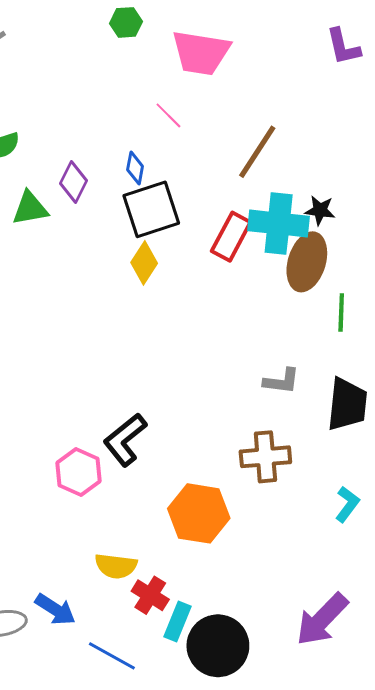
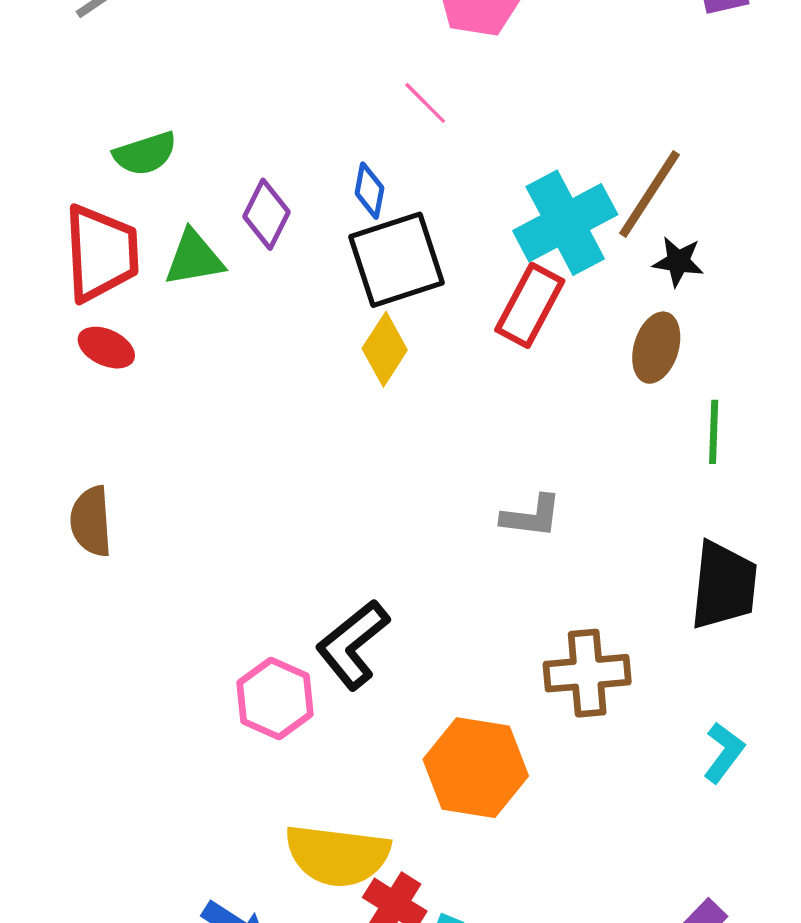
brown line: (257, 152) -> (650, 194), moved
cyan cross: (279, 223) -> (565, 223), moved, turned -34
brown ellipse: (307, 262) -> (656, 348), size x0.7
gray L-shape: (282, 381) -> (531, 516), moved
yellow semicircle: (116, 566) -> (337, 855), size x1.5

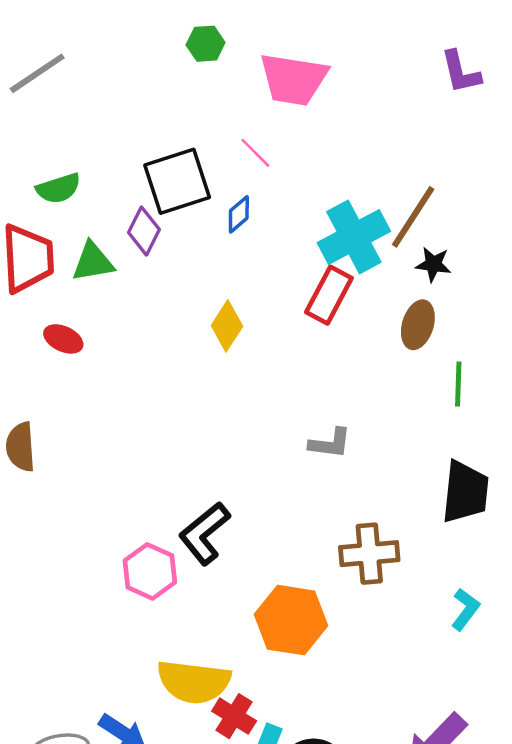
blue diamond: (369, 191) -> (239, 214), moved, turned 39
black square: (396, 260) -> (177, 181), moved
red ellipse: (106, 348) -> (63, 339), moved

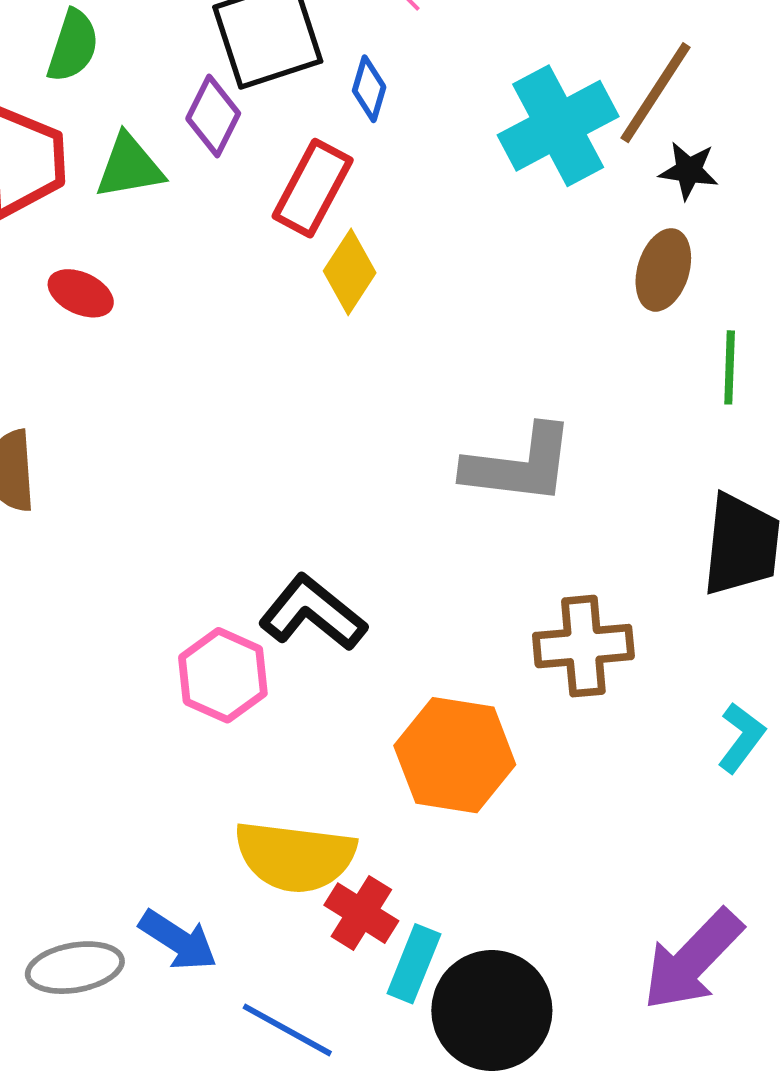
green semicircle: (59, 188) -> (73, 46), turned -54
blue diamond: (239, 214) -> (369, 89), turned -33
red rectangle: (329, 295) -> (313, 188), moved
gray L-shape: (330, 443) -> (519, 465), size x1.6
black L-shape: (204, 533) -> (313, 613), turned 78

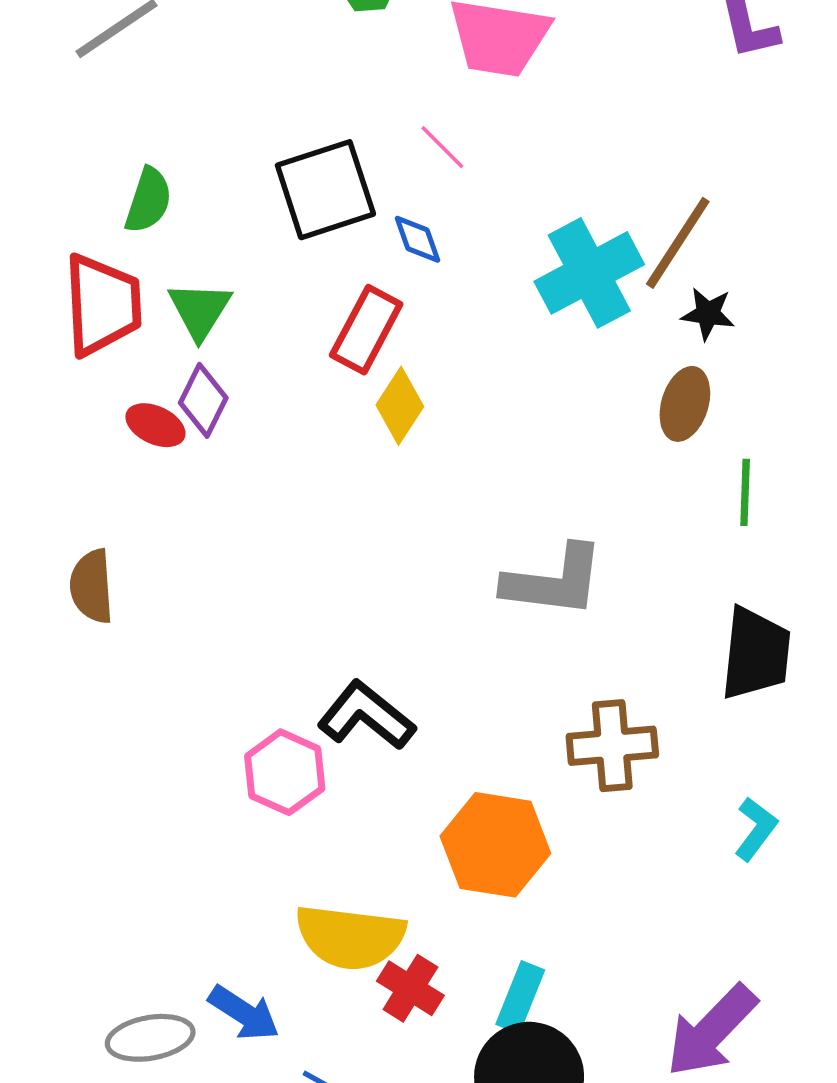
blue diamond: (369, 89) -> (418, 239), turned -36
purple diamond: (213, 116) -> (203, 400), moved
green triangle: (129, 167) -> (200, 310), turned -48
cyan rectangle: (414, 964) -> (520, 997), moved

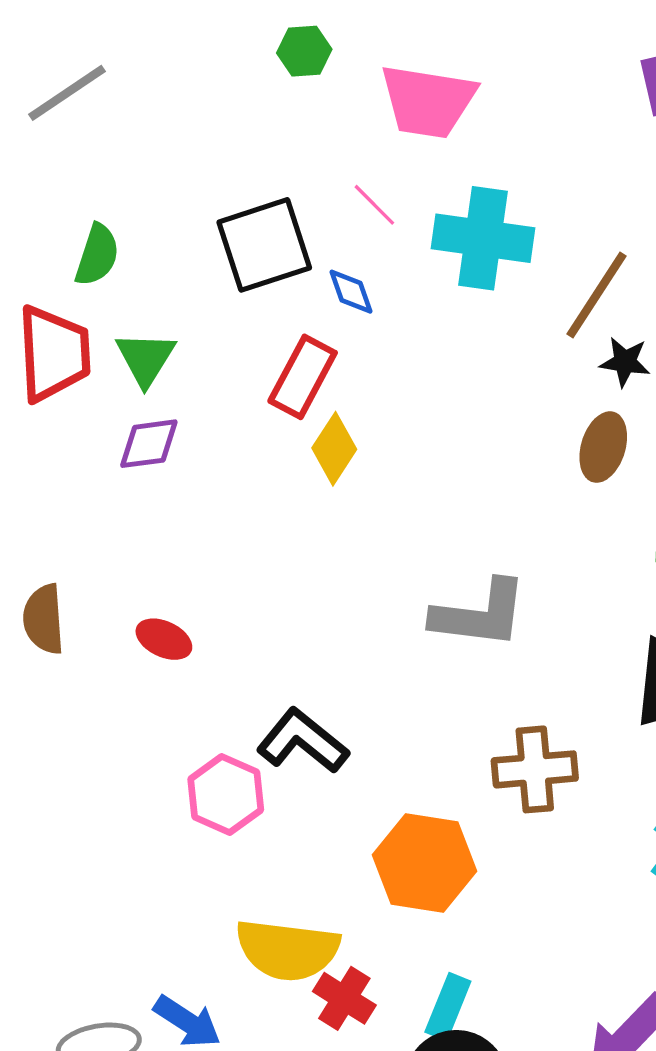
cyan cross: (589, 273) -> (483, 238), moved, turned 36
purple diamond: (203, 400) -> (149, 444), turned 56
red ellipse: (155, 425) -> (164, 639), moved

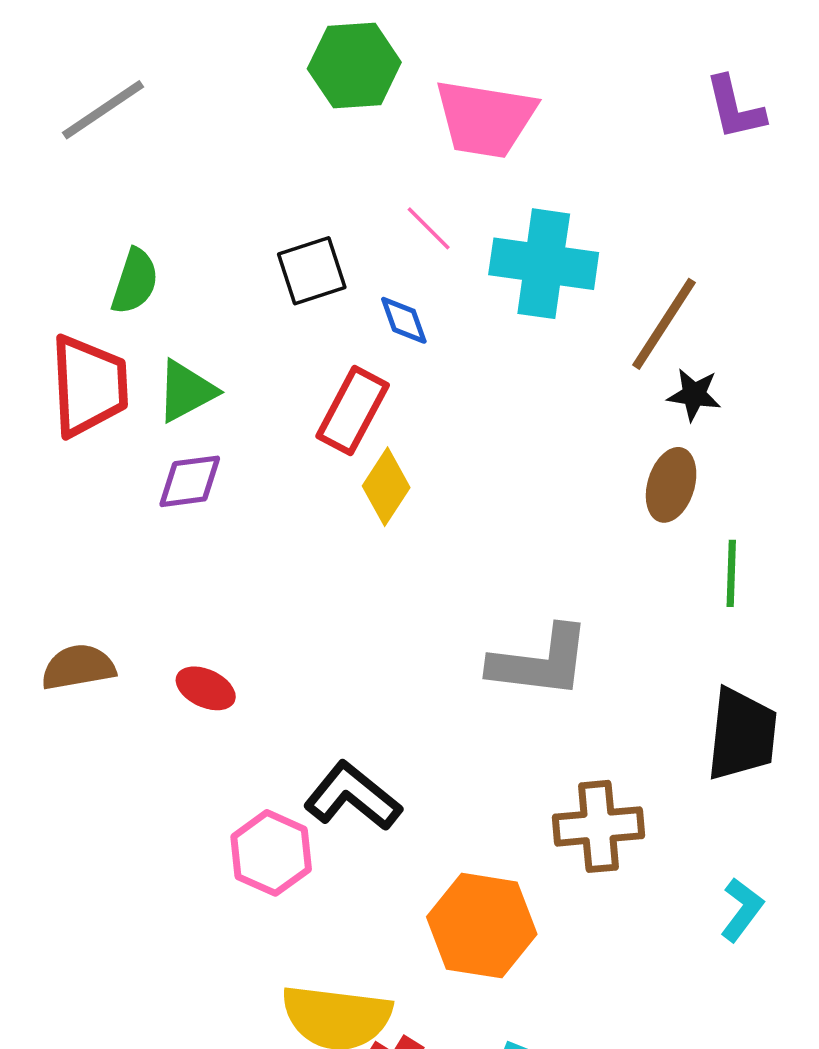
green hexagon: (304, 51) -> (354, 65), size x1.6
black square: (264, 245) -> (312, 271), size x0.7
green triangle: (146, 358) -> (186, 391), turned 30
brown semicircle: (44, 619) -> (78, 667), turned 84

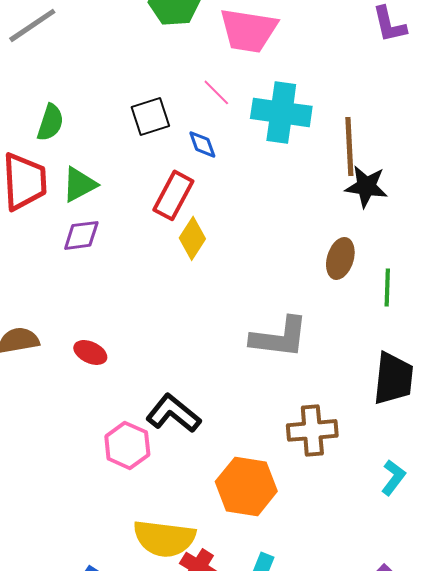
brown line: (664, 324) -> (349, 146), turned -36
black star: (694, 395) -> (366, 186), size x1.4
brown ellipse: (671, 485) -> (340, 258), moved

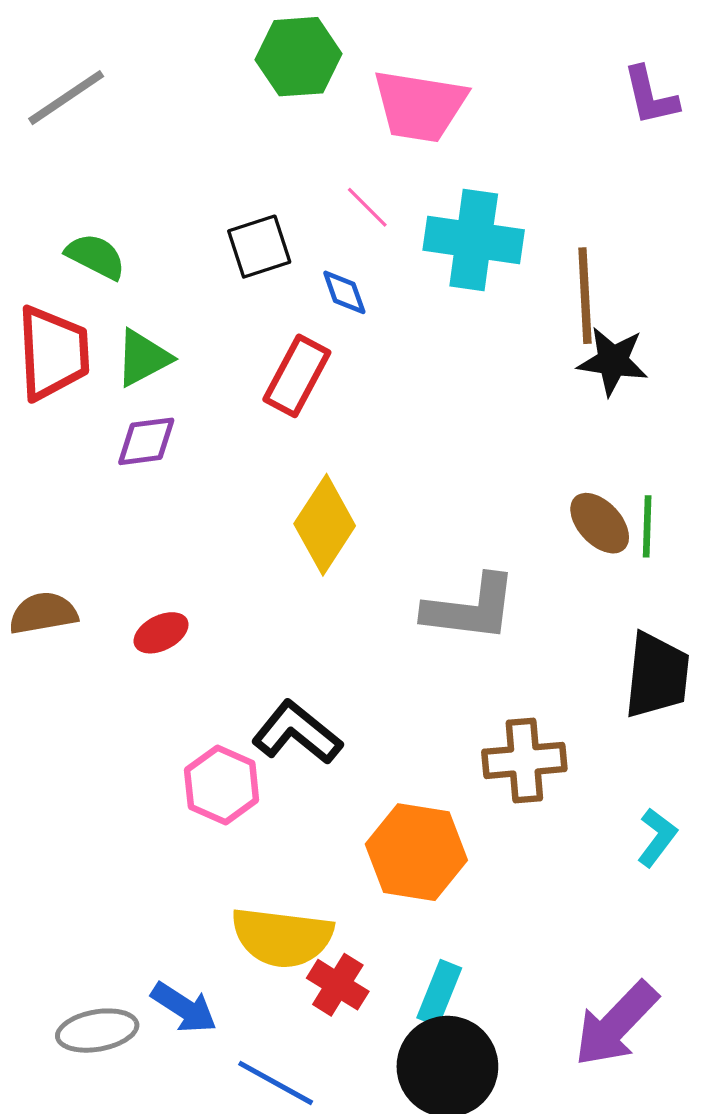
green semicircle: (50, 122) -> (96, 256), turned -81
yellow diamond: (192, 238) -> (325, 525), moved, size x1.4
brown ellipse: (340, 258) -> (600, 523), moved, turned -60
red ellipse: (90, 352) -> (161, 633), turned -52

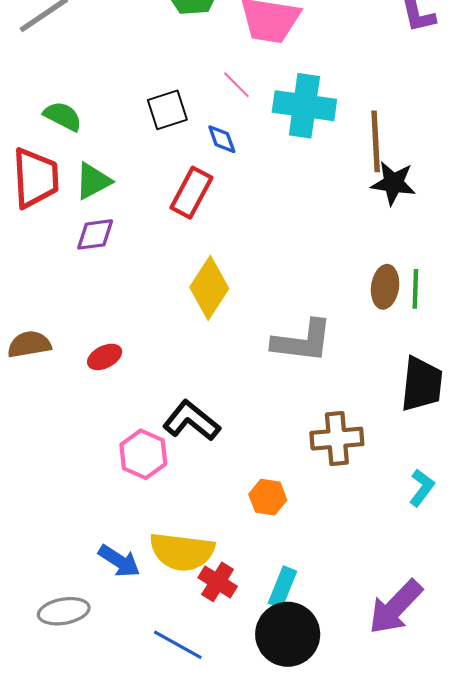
brown ellipse: (600, 523) -> (385, 287), turned 51
orange hexagon: (416, 852) -> (268, 497), size x0.6
blue arrow: (184, 1008) -> (119, 561), moved

